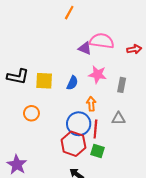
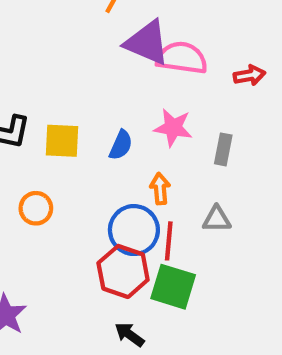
purple triangle: (85, 48) -> (147, 43), moved, size x1.6
green square: (98, 151) -> (173, 287), size x1.5

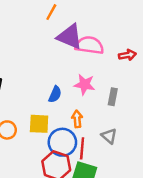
yellow square: (62, 141) -> (39, 124), moved
gray triangle: (217, 219) -> (109, 136), turned 42

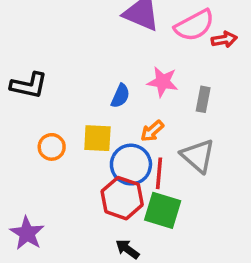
pink semicircle: (89, 45) -> (194, 25), moved, turned 144
orange arrow: (77, 119) -> (152, 131), turned -126
gray triangle: (109, 136) -> (198, 156), size x1.5

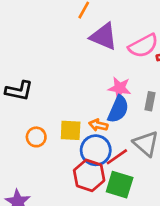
blue semicircle: (120, 96) -> (118, 109), moved, size x1.5
orange arrow: (152, 131) -> (98, 125), moved, turned 54
red line: (159, 173) -> (117, 157), turned 50

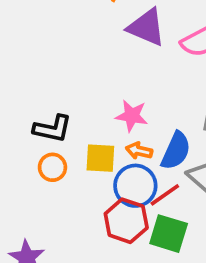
pink star: (120, 88) -> (132, 116), moved
black L-shape: (19, 91) -> (52, 129), moved
blue semicircle: (118, 109) -> (176, 151), moved

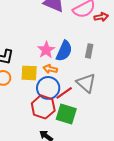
pink star: (132, 116) -> (46, 50), turned 30
blue semicircle: (176, 151) -> (64, 51), moved

